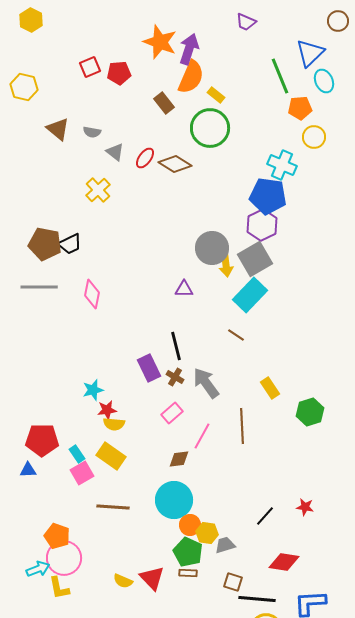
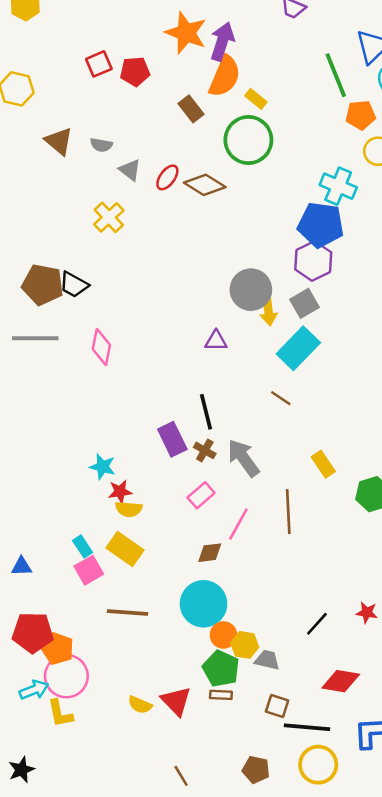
black trapezoid: (70, 244) -> (74, 285), turned 55
gray square: (255, 259) -> (305, 303), size x0.7
cyan star: (93, 390) -> (103, 467), turned 30
red pentagon: (42, 440) -> (33, 632), moved
gray trapezoid: (225, 545) -> (267, 660), turned 30

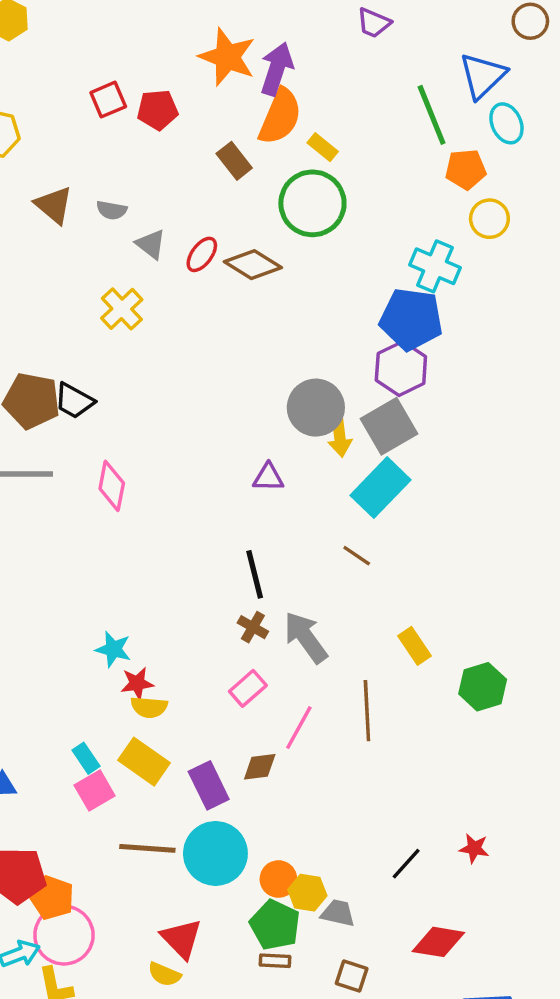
gray square: (305, 303) -> (389, 426), size x1.4
purple rectangle: (172, 439) -> (209, 785), moved
cyan circle: (204, 604) -> (215, 853), moved
red triangle: (176, 701) -> (181, 939), moved

